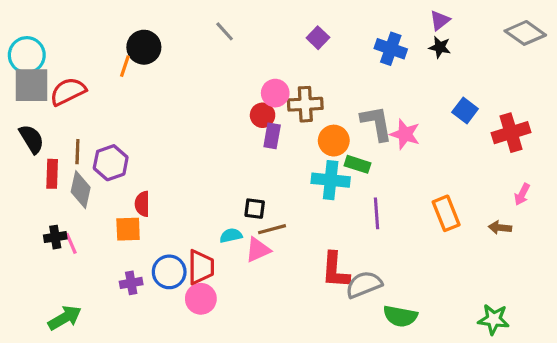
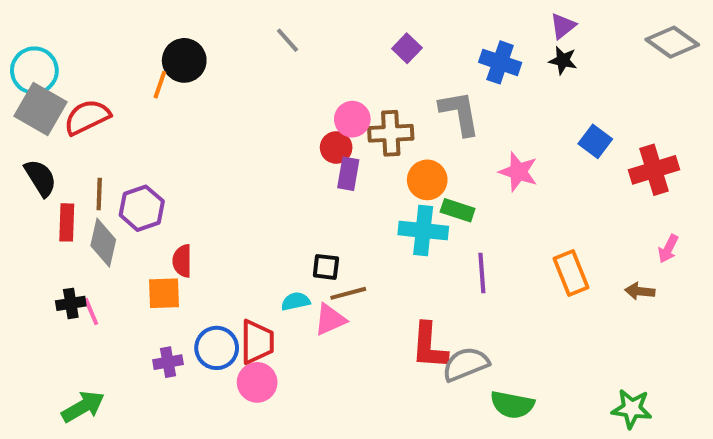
gray square: (32, 85) -> (40, 109), turned 30
gray L-shape: (376, 123) -> (460, 113), moved

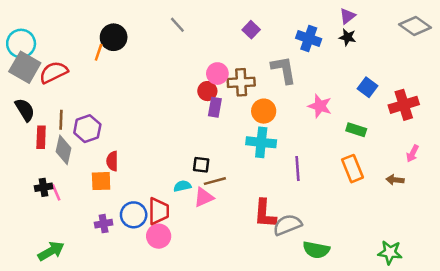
green rectangle: (458, 210) -> (356, 130), moved

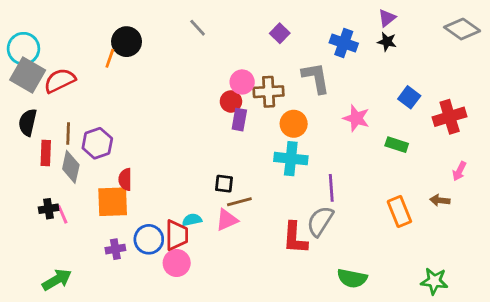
black semicircle: (25, 110) -> (28, 122), turned -135
orange rectangle: (352, 169) -> (399, 211), moved
orange square: (101, 181) -> (113, 202), size x1.4
cyan semicircle: (182, 186) -> (192, 220), moved
gray semicircle: (287, 225) -> (320, 221), moved, turned -36

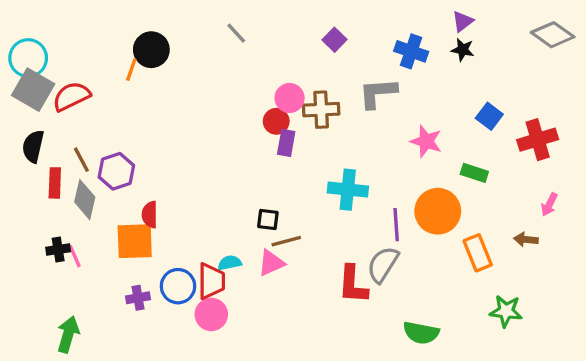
gray L-shape: (316, 78) -> (378, 93), turned -84
orange circle: (294, 124) -> (438, 211), moved, size x1.4
brown line: (68, 134) -> (81, 160), turned -30
green arrow: (57, 280) -> (68, 334), turned -44
green star: (434, 281) -> (506, 311), moved

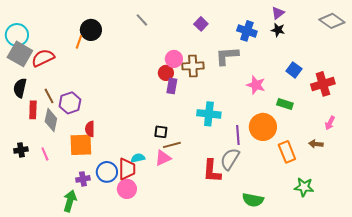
black cross: (58, 249) -> (21, 150), moved
green arrow: (68, 334) -> (70, 201), moved

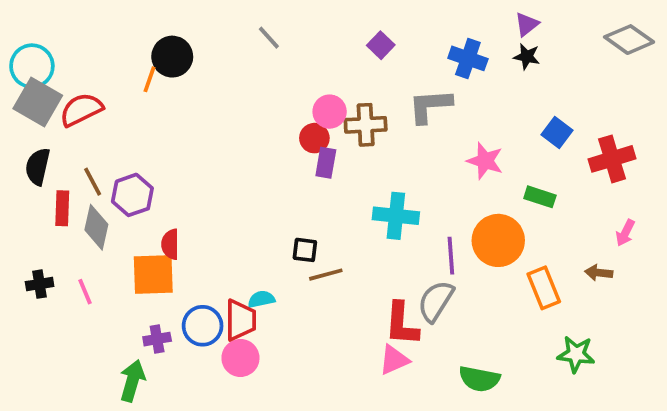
pink triangle: (163, 158) -> (394, 360), moved

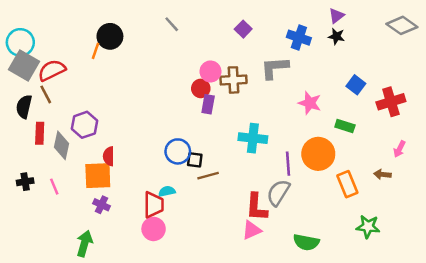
brown line: (93, 182) -> (46, 94), moved
blue circle: (203, 326) -> (178, 151), moved
purple cross: (157, 339) -> (101, 205), moved, turned 35

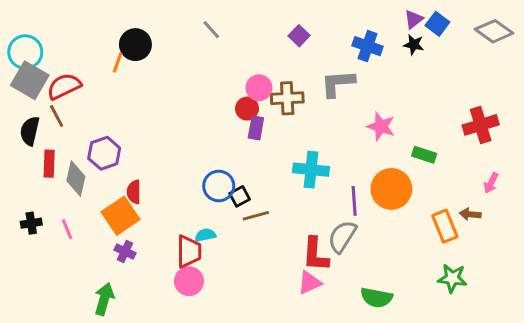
blue square: (356, 85) -> (437, 24), moved
black square: (195, 160) -> (240, 196), turned -35
orange square: (98, 176) -> (121, 216), turned -32
orange rectangle: (347, 184) -> (445, 226), moved

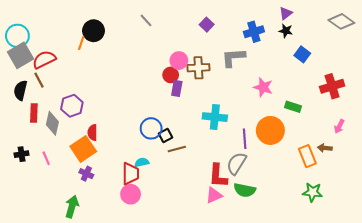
blue square: (437, 24) -> (302, 54), moved
blue cross: (368, 46) -> (254, 32), turned -36
gray square: (30, 80) -> (21, 55), turned 30
green semicircle: (376, 298) -> (245, 190), moved

